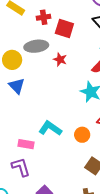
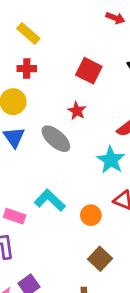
red cross: (44, 17) -> (27, 69), moved
gray ellipse: (36, 46) -> (56, 139), moved, turned 40

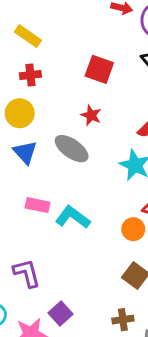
orange circle: (91, 215) -> (133, 229), moved
pink rectangle: (15, 216) -> (38, 205), moved

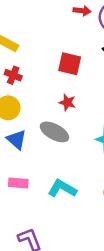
red cross: (30, 75) -> (13, 75), turned 35
pink rectangle: (38, 205) -> (18, 183), moved

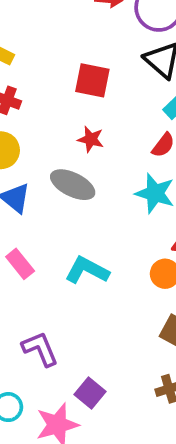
pink rectangle: (18, 183) -> (20, 264), turned 48

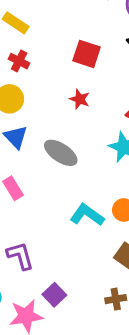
gray ellipse: (73, 185) -> (61, 153), moved
cyan L-shape: (87, 270) -> (87, 215), moved

